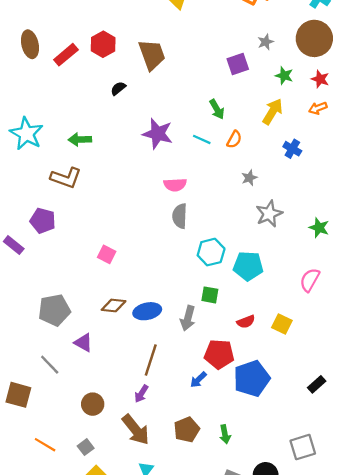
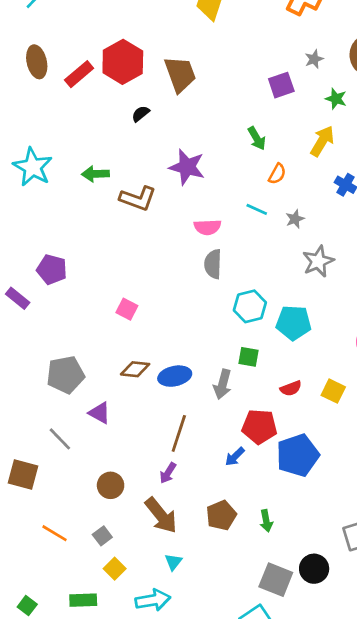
red hexagon: (103, 44) -> (123, 62), size x1.4
cyan line: (202, 139) -> (257, 209), moved
brown L-shape: (66, 178) -> (138, 198), moved

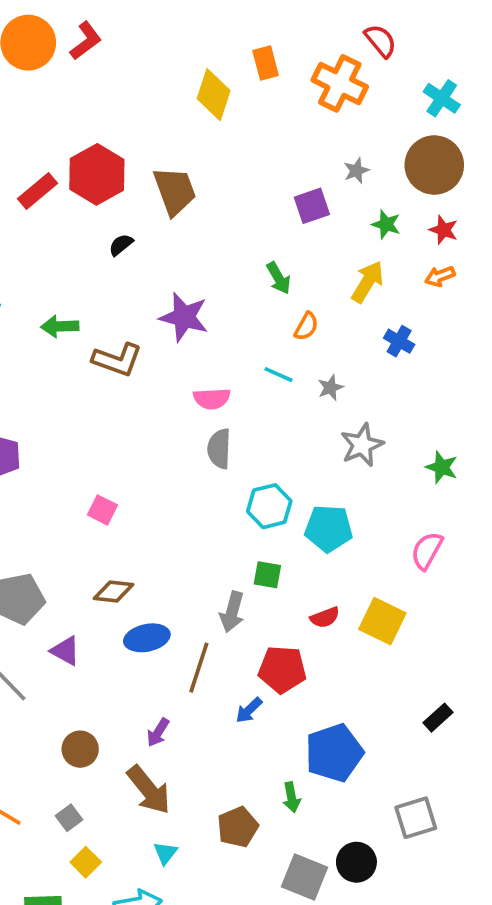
blue ellipse: (175, 376) -> (147, 638), moved
yellow square: (333, 391) -> (382, 621), size x1.4
brown line: (179, 433) -> (199, 668), moved
blue pentagon: (298, 455) -> (334, 753), moved
brown pentagon: (221, 515) -> (238, 827), moved

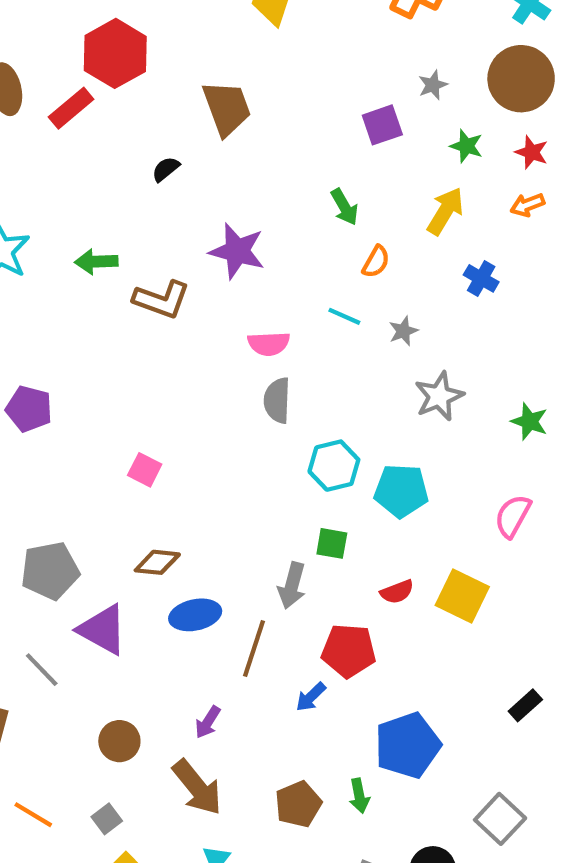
red hexagon: (97, 174) -> (115, 53), moved
purple triangle: (65, 651) -> (103, 630), size x1.5
gray square: (416, 818) -> (500, 819), turned -30
brown pentagon: (238, 827) -> (298, 804), moved

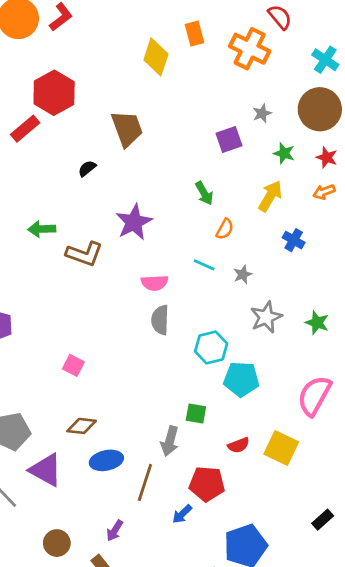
purple star: (237, 251) -> (134, 222), turned 30
green star: (530, 421) -> (317, 323), moved
cyan hexagon: (334, 466) -> (211, 347), moved
pink semicircle: (513, 516) -> (314, 396), size x1.4

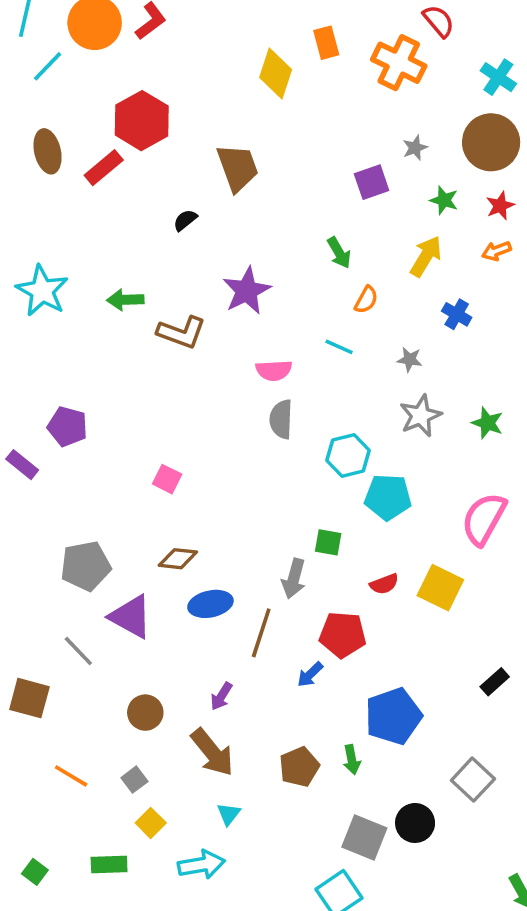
red star: (327, 157) -> (500, 206), turned 30
gray star: (243, 274) -> (410, 360), moved, turned 30

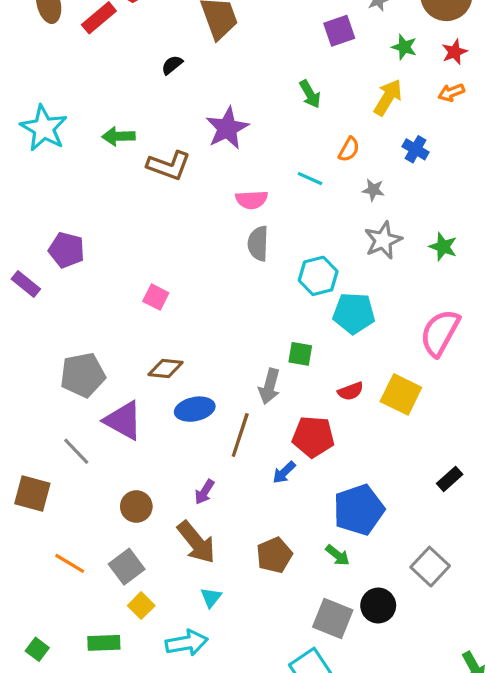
orange semicircle: (366, 300) -> (349, 149), moved
green arrow: (352, 760) -> (338, 555), moved, turned -40
gray square: (134, 780) -> (127, 567), size x1.5

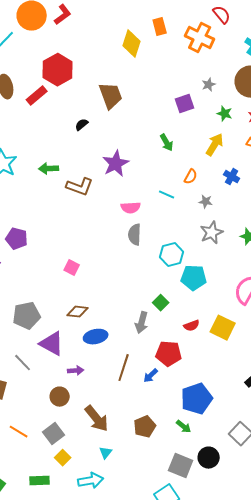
green square: (300, 354) -> (161, 303), turned 35
brown line: (240, 435) -> (124, 368), moved
purple arrow: (204, 492) -> (76, 371), moved, turned -126

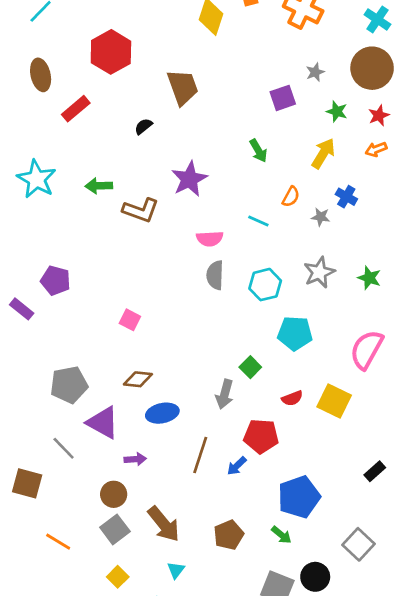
red rectangle: (37, 96) -> (76, 109), moved
gray star: (206, 202) -> (321, 217), moved
cyan hexagon: (172, 255) -> (265, 285), moved
gray square: (54, 434) -> (115, 529), moved

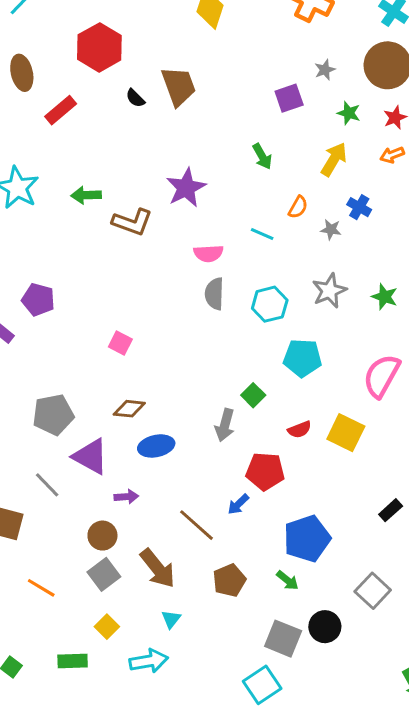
black semicircle: (143, 126) -> (135, 98), moved, turned -96
brown line: (200, 455) -> (196, 525), moved, turned -66

